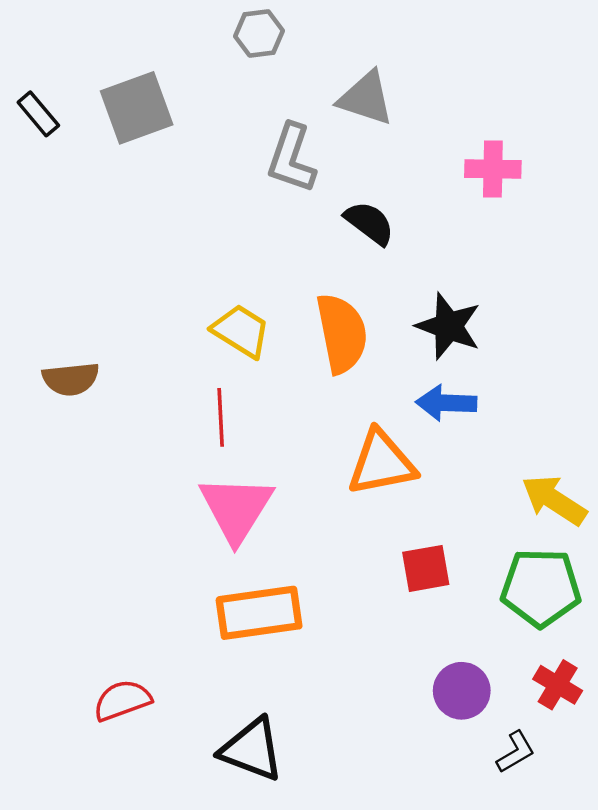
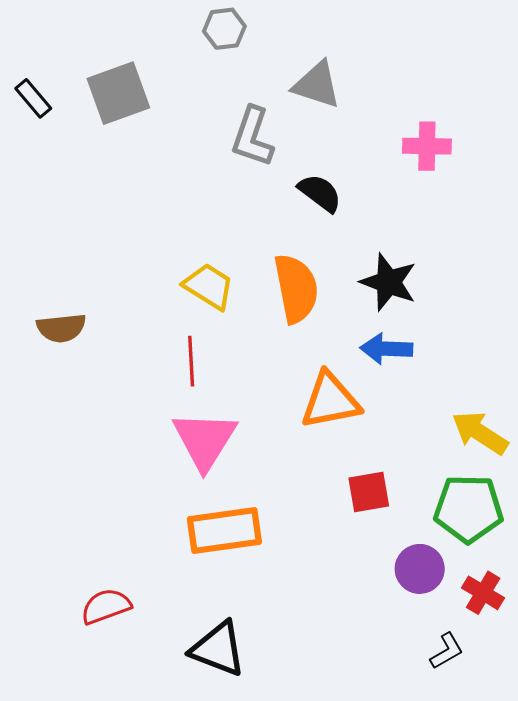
purple circle: (462, 691) -> (420, 569), moved

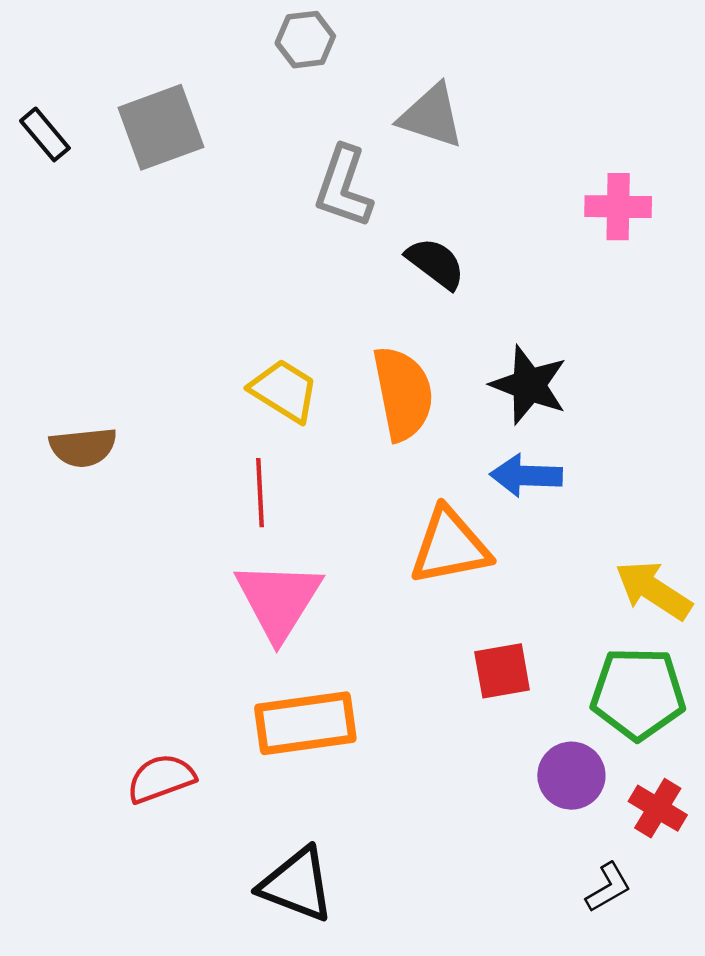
pink cross: (427, 146) -> (618, 207), moved
red semicircle: (106, 606) -> (161, 778), moved

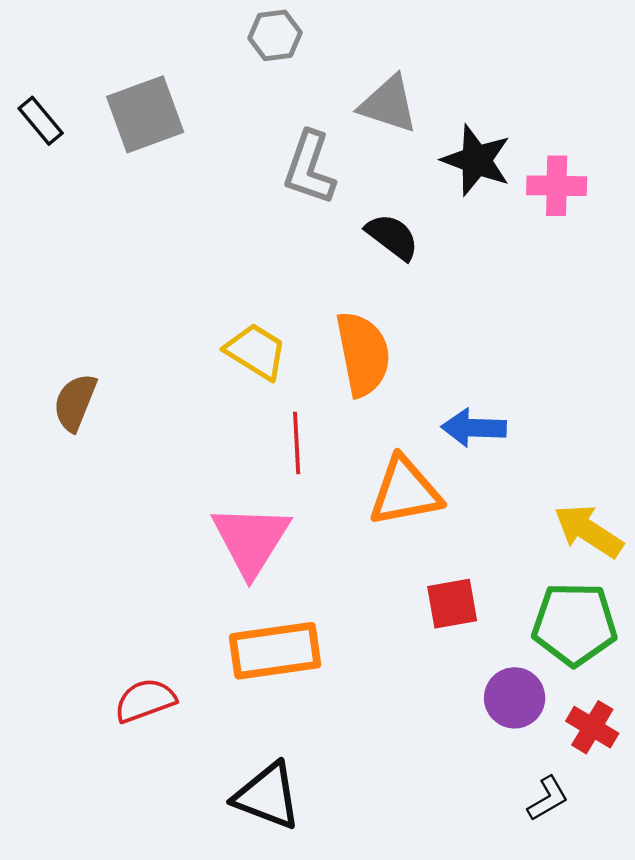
black star: (529, 385) -> (476, 160), moved
brown semicircle: (83, 447) -> (75, 402), turned 118
red line: (260, 493) -> (297, 443), moved

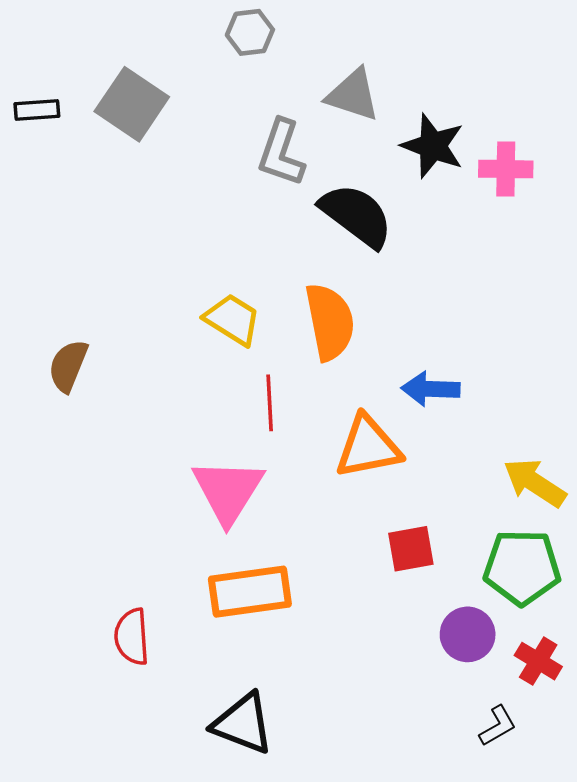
gray square: (145, 114) -> (132, 104), turned -36
black rectangle: (41, 121) -> (37, 110), turned -54
black semicircle: (392, 237) -> (356, 215), size x1.5
red semicircle: (145, 700) -> (132, 637), turned -74

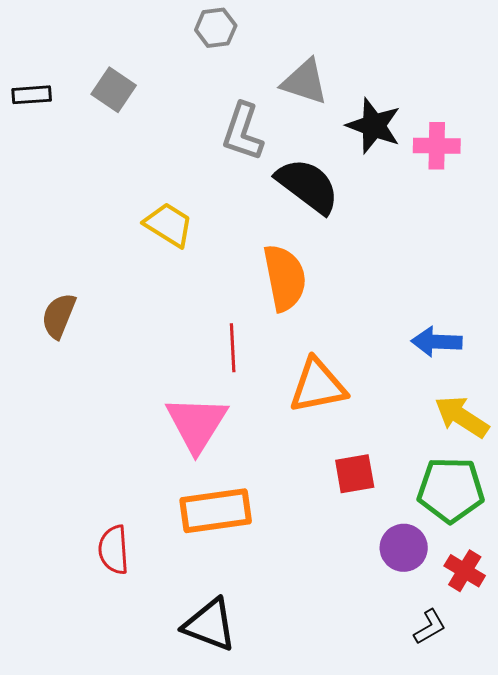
gray square: (132, 104) -> (114, 90), size x0.7
yellow trapezoid: (233, 320) -> (169, 225), moved
blue arrow: (431, 389) -> (437, 342), moved

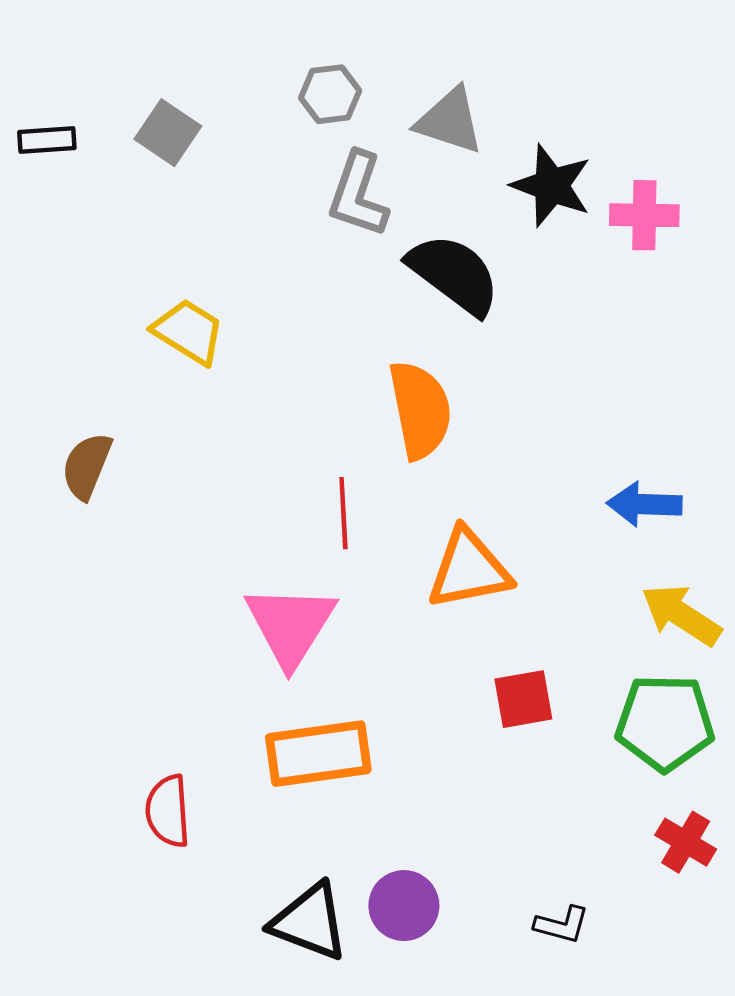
gray hexagon: (216, 28) -> (330, 94), moved
yellow trapezoid: (169, 225) -> (189, 332), moved
purple circle: (404, 548) -> (404, 906), moved
black L-shape: (430, 627) -> (562, 925), moved, turned 45

